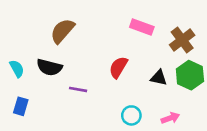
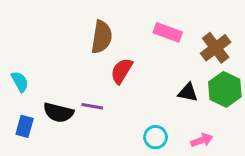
brown semicircle: (62, 31) -> (102, 37), moved, turned 148
black semicircle: (49, 67) -> (58, 112), moved
red semicircle: (118, 67) -> (122, 71), moved

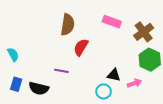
black triangle: (188, 92) -> (114, 75), moved
black semicircle: (58, 112) -> (39, 88), moved
pink arrow: (202, 140) -> (134, 83), moved

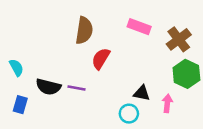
pink arrow: (134, 83) -> (167, 103), turned -64
black semicircle: (39, 88) -> (48, 87), moved

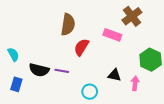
pink rectangle: (139, 27) -> (112, 35), moved
brown cross: (179, 39) -> (132, 16), moved
cyan circle: (129, 114) -> (90, 92), moved

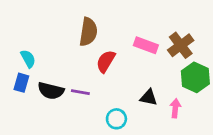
brown cross: (132, 16) -> (181, 45), moved
cyan semicircle: (13, 54) -> (28, 59), moved
blue rectangle: (16, 84) -> (21, 83), moved

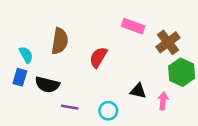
brown semicircle: (88, 32) -> (60, 41), moved
pink rectangle: (146, 45) -> (133, 26), moved
purple line: (80, 92) -> (70, 107), moved

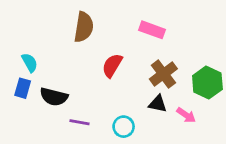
brown semicircle: (60, 41) -> (84, 27), moved
brown cross: (168, 42) -> (163, 74), moved
pink arrow: (163, 101) -> (186, 115), turned 119

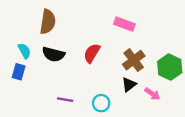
brown semicircle: (84, 27) -> (48, 22), moved
black semicircle: (54, 97) -> (53, 54), moved
black triangle: (158, 104) -> (129, 85), turned -49

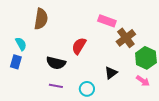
black semicircle: (53, 54) -> (56, 63), moved
brown cross: (134, 60) -> (126, 38), moved
pink arrow: (152, 94) -> (143, 81), moved

